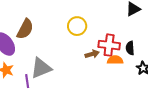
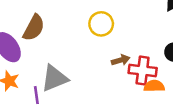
red cross: (109, 45) -> (143, 70), moved
orange semicircle: (115, 60) -> (154, 86), moved

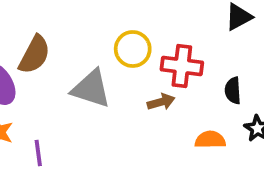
red cross: (143, 70) -> (182, 66), moved
gray triangle: (55, 78) -> (91, 89), moved, turned 40

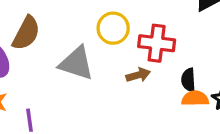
black semicircle: (233, 91) -> (188, 80), moved
orange semicircle: (210, 140) -> (195, 98), moved

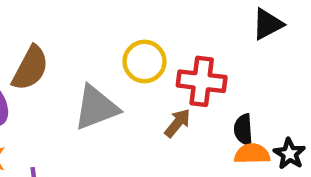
gray triangle: (76, 63) -> (96, 108), turned -39
brown arrow: (138, 75) -> (177, 123), turned -35

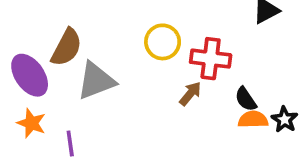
gray triangle: (96, 108) -> (96, 81), moved
black semicircle: (243, 130) -> (246, 99), turned -30

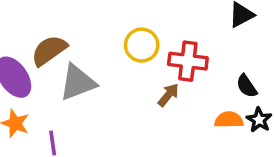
brown semicircle: (67, 47) -> (49, 50), turned -153
black semicircle: (246, 99) -> (247, 86), moved

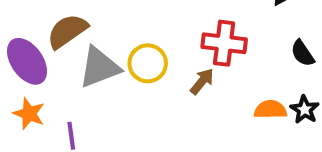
yellow circle: (142, 45) -> (148, 63), moved
black semicircle: (247, 86) -> (303, 53), moved

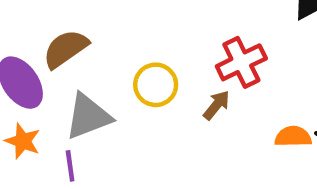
red cross: (224, 43) -> (241, 62), turned -33
gray triangle: (99, 67) -> (88, 116), moved

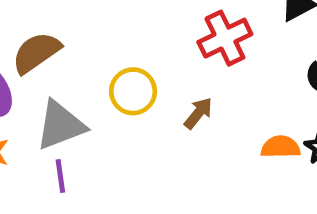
red cross: (241, 62) -> (225, 38), moved
purple line: (70, 166) -> (60, 176), moved

